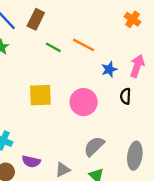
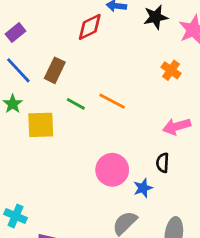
pink arrow: (137, 66) -> (177, 126), turned -125
blue star: (109, 69) -> (143, 188), moved
yellow square: (40, 95) -> (41, 125), moved

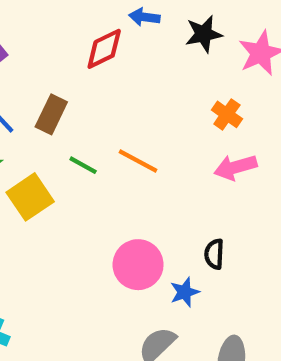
yellow square: (41, 125) -> (30, 197), turned -32
pink arrow: (177, 126) -> (235, 167), moved

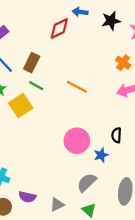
green line: (83, 165) -> (36, 86), moved

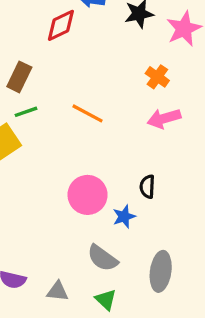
green line: (36, 86) -> (26, 112), turned -48
gray semicircle: (87, 183) -> (102, 258), turned -100
gray triangle: (57, 205) -> (58, 291), turned 32

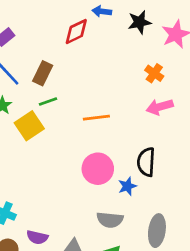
orange line: (88, 113) -> (96, 118), moved, turned -35
black semicircle: (147, 187) -> (146, 162), size x1.5
gray semicircle: (102, 258) -> (110, 220), turned -30

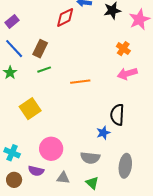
yellow square: (29, 126) -> (30, 109), moved
pink circle: (98, 169) -> (51, 149), moved

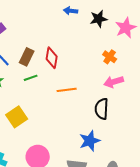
red diamond: (65, 17) -> (52, 58), moved, turned -55
black semicircle: (117, 115) -> (102, 109), moved
blue star: (103, 133) -> (90, 141), size x1.5

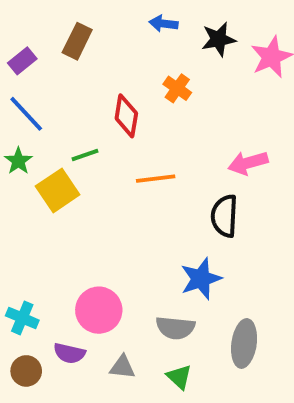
brown rectangle: (27, 57) -> (77, 41), moved
orange cross: (110, 57) -> (177, 88), moved
yellow square: (17, 117) -> (58, 190), moved

